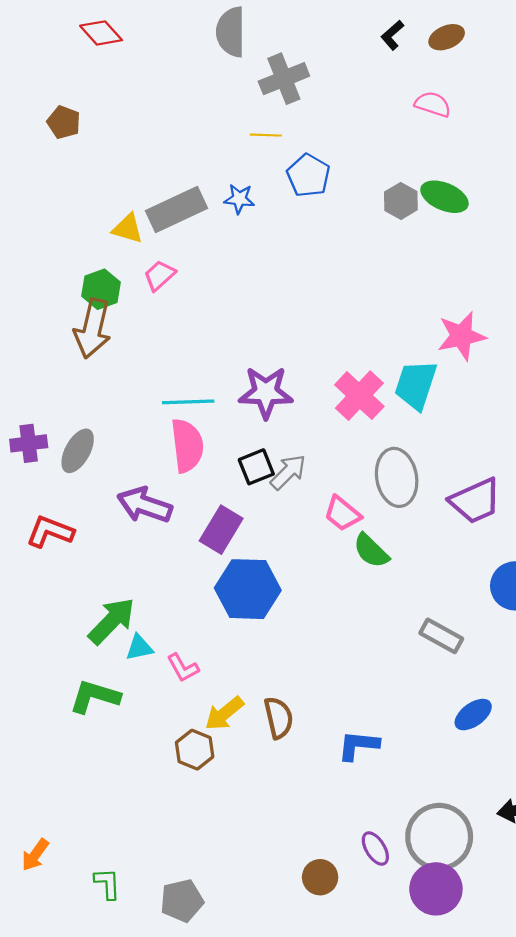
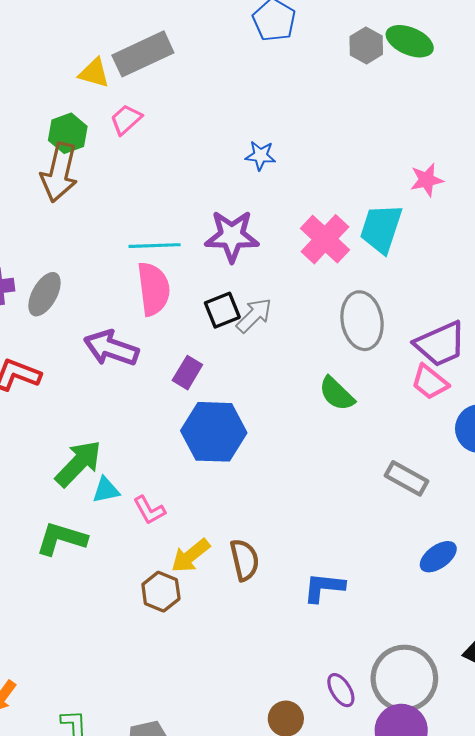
blue star: (239, 199) -> (260, 156), moved
pink star: (461, 336) -> (427, 180), size x0.7
pink trapezoid: (342, 514) -> (430, 382), moved
purple rectangle: (221, 530) -> (187, 373), size x0.7

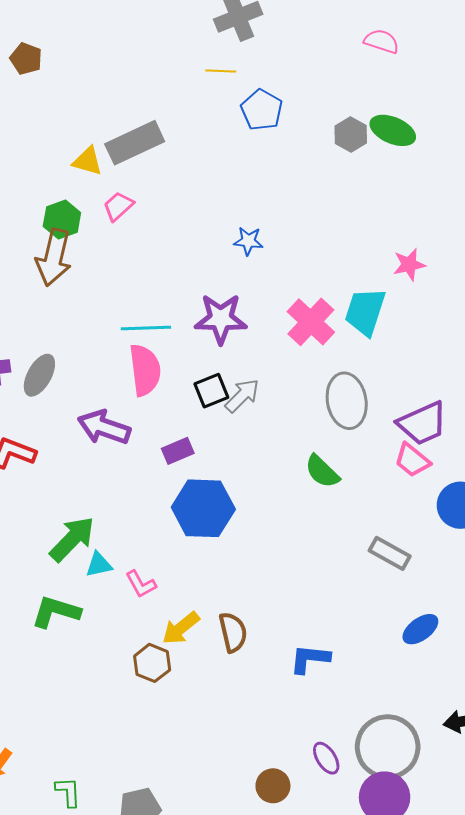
purple rectangle: (187, 373) -> (178, 451), turned 36

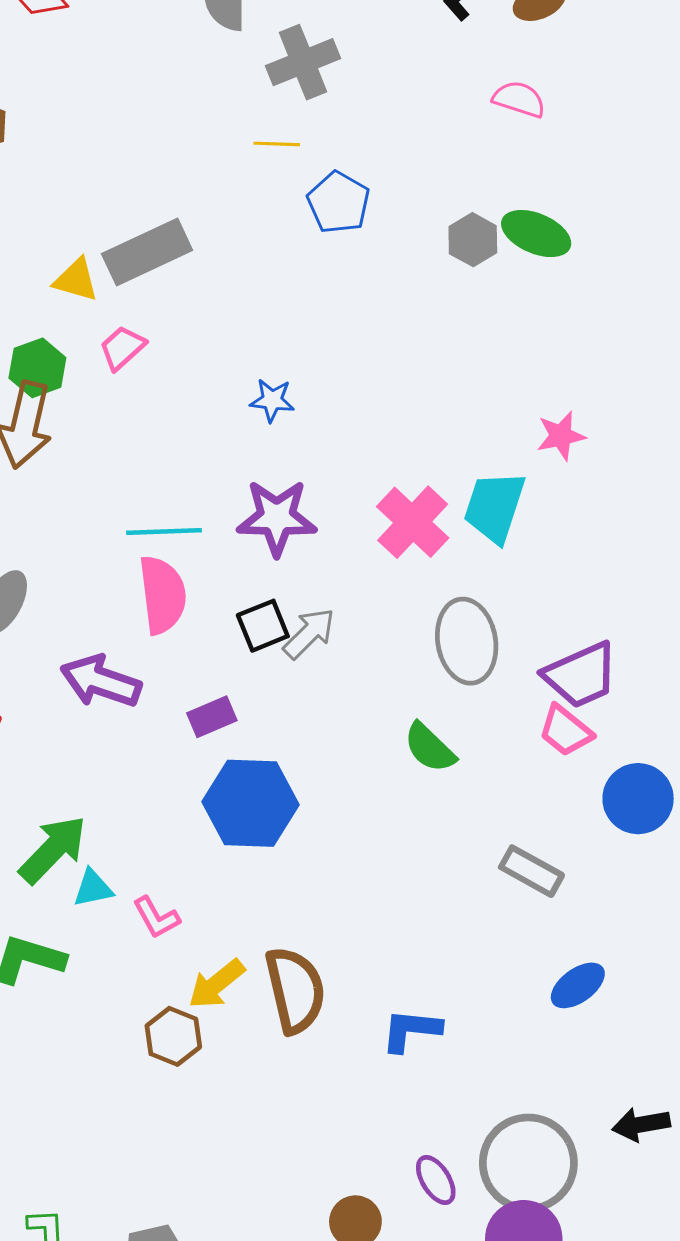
blue star: (248, 241) -> (272, 400), moved
brown semicircle: (233, 632) -> (295, 990), size x1.4

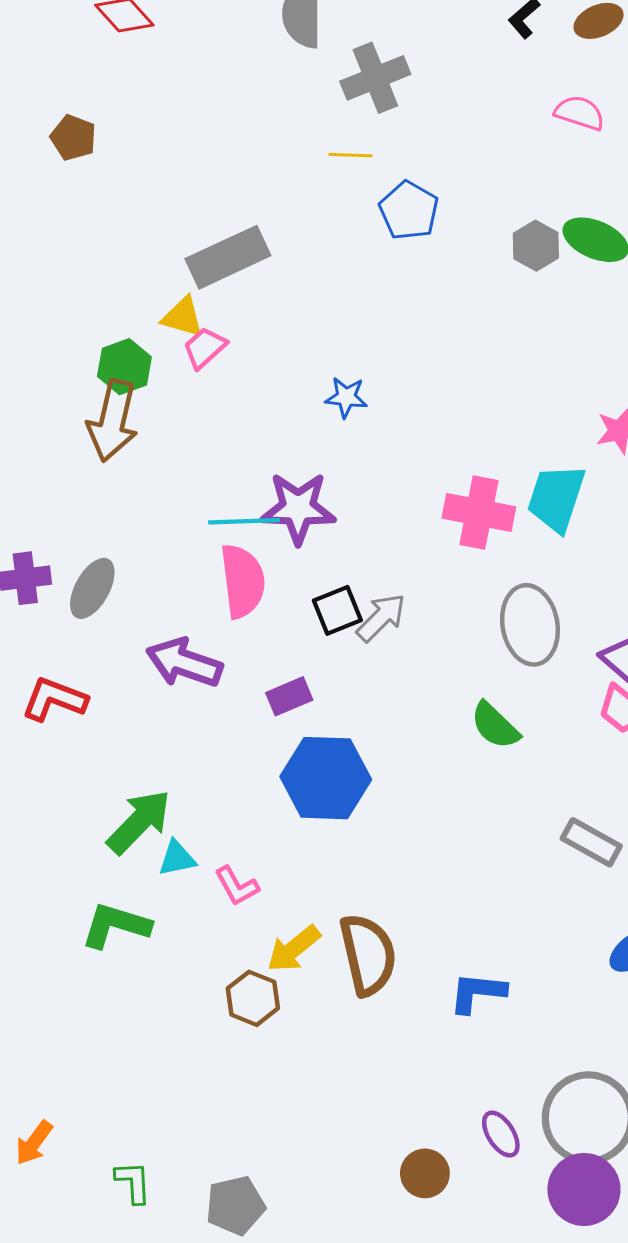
yellow triangle: (76, 280) -> (183, 317), moved
purple star: (277, 518) -> (298, 508), moved
pink cross: (413, 522) -> (479, 513), turned -32

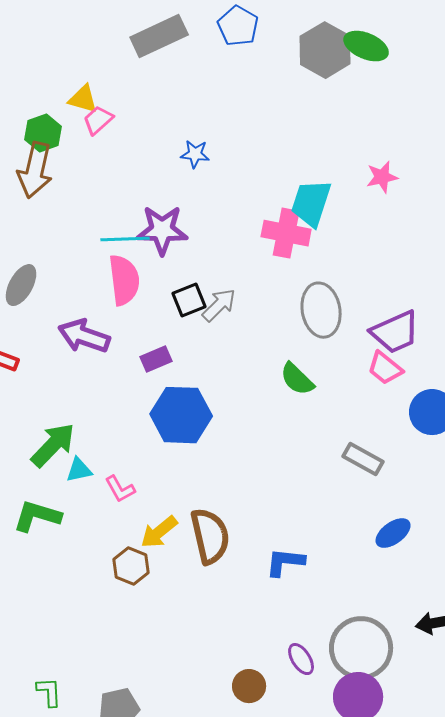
gray hexagon: (536, 246) -> (325, 50), size x1.6
gray rectangle: (228, 257) -> (159, 36), moved
cyan trapezoid: (556, 498) -> (311, 203), moved

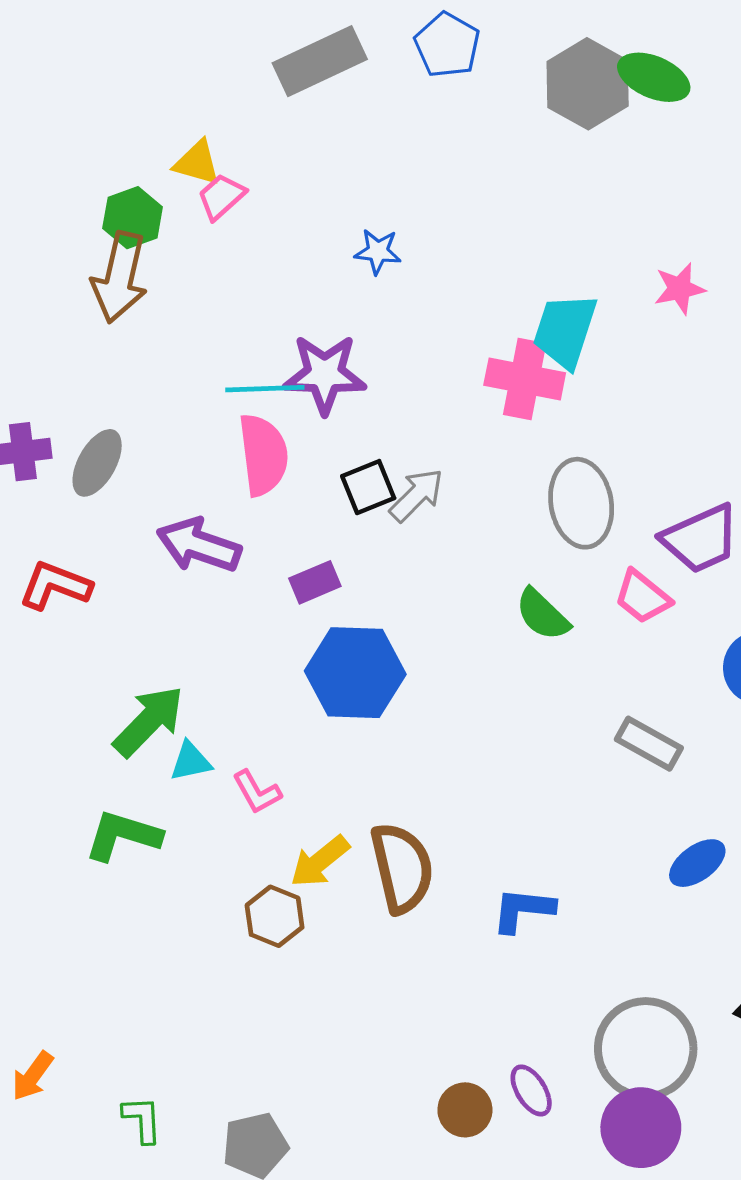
pink trapezoid: (385, 368) -> (642, 597), moved
purple ellipse: (301, 659) -> (531, 1091), moved

